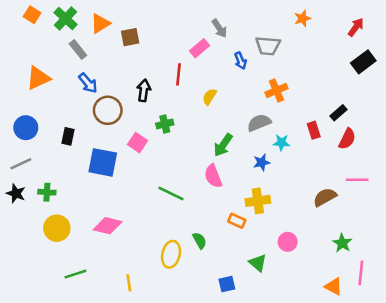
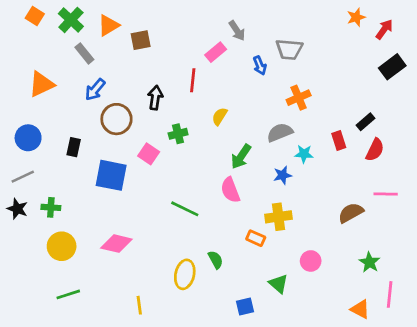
orange star: (303, 18) -> (356, 17), moved
blue arrow: (88, 83) -> (95, 90), turned 80
yellow semicircle: (209, 97) -> (220, 116), moved
green line: (75, 274) -> (68, 294), moved

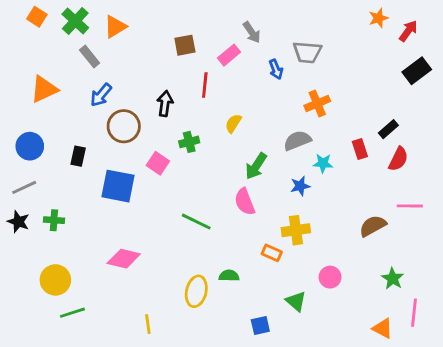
brown square: (141, 40) -> (185, 45), moved
yellow circle: (62, 246) -> (55, 280), moved
green semicircle: (216, 260) -> (229, 276), turned -60

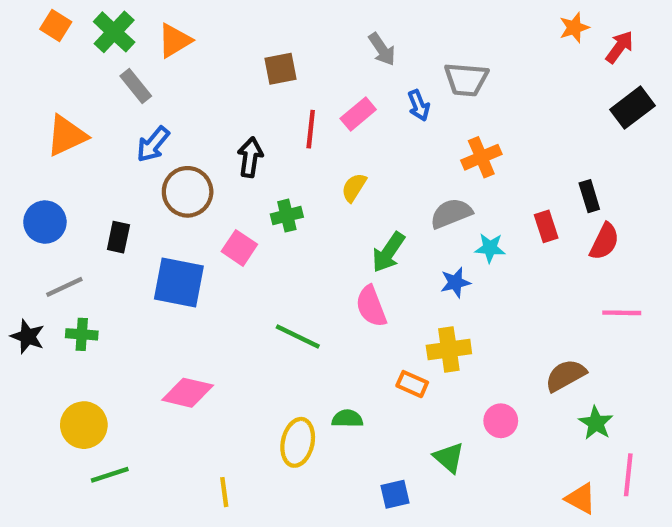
pink rectangle: (229, 55) -> (358, 114), moved
black rectangle: (388, 129) -> (589, 196), turned -66
gray line: (24, 187) -> (64, 287), moved
brown semicircle: (373, 226) -> (566, 375), moved

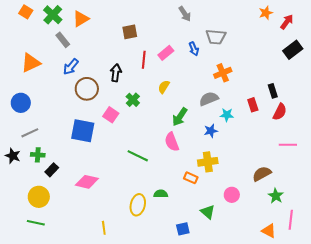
gray arrow: (382, 49) -> (185, 14), moved
green cross: (287, 216) -> (133, 100), turned -32
black rectangle: (118, 237) -> (52, 170), moved, turned 32
green line: (110, 475) -> (36, 223), moved, turned 30

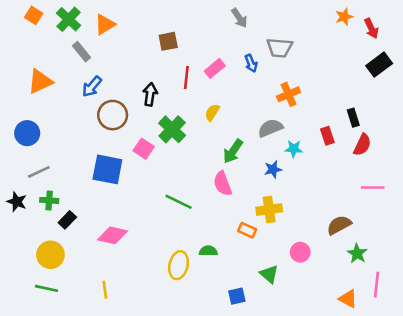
red arrow: (287, 22) -> (371, 28), turned 119
green cross: (133, 100) -> (172, 129), size x1.5
yellow line: (104, 228) -> (105, 290), moved

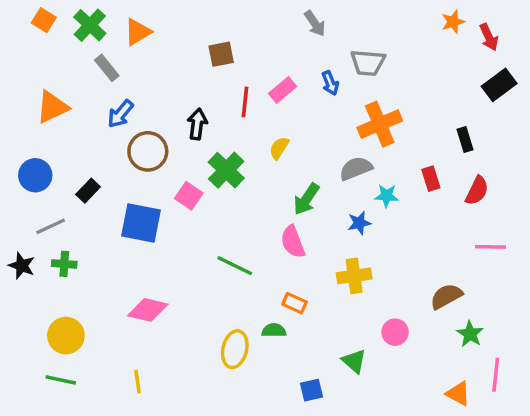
orange cross: (289, 94) -> (380, 124), size x1.4
black rectangle: (353, 118) -> (465, 139), moved
black rectangle: (67, 220) -> (88, 191), moved
orange rectangle: (247, 230) -> (294, 303), moved

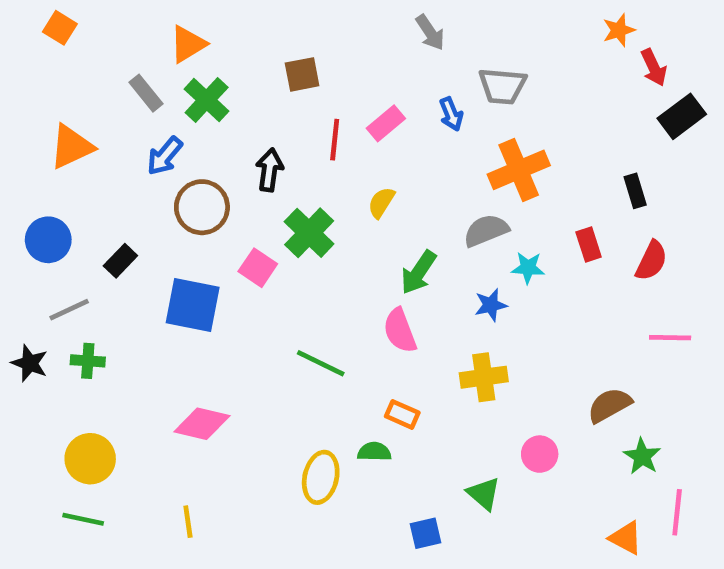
green cross: (90, 25) -> (207, 100), moved
red arrow: (489, 37) -> (654, 67), moved

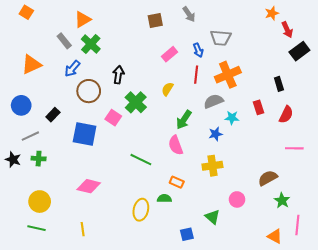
brown square: (302, 74) -> (155, 20), moved
red line: (335, 140) -> (196, 75), moved

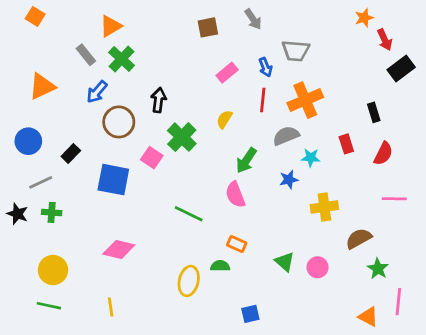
yellow cross: (212, 166) -> (324, 207), moved
green triangle: (212, 217) -> (285, 262), moved

